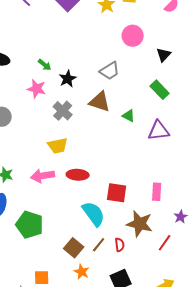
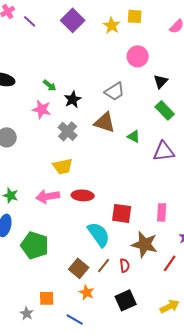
black triangle: (164, 55) -> (161, 81), moved

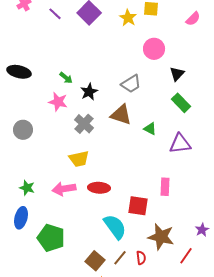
purple line: (30, 21) -> (55, 14), moved
pink rectangle: (162, 212) -> (165, 187), moved

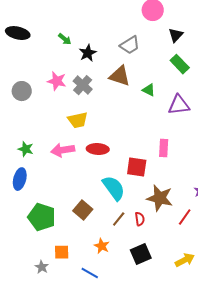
pink star: (58, 102) -> (57, 81), moved
green pentagon: (51, 238) -> (42, 217), moved
brown square: (95, 261) -> (83, 210), moved

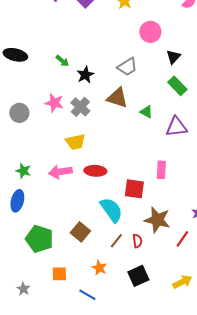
gray star: (42, 267) -> (23, 289), moved

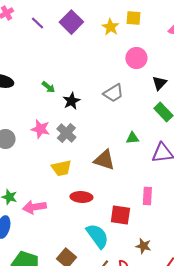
brown triangle: (117, 98) -> (104, 160), moved
green triangle: (146, 112) -> (132, 138), turned -32
pink arrow: (60, 172) -> (34, 207), moved
brown star: (157, 220) -> (143, 246), size x0.6

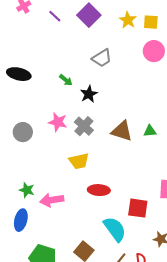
yellow square: (133, 18) -> (151, 22), moved
gray trapezoid: (113, 93) -> (102, 58), moved
brown triangle: (104, 160) -> (122, 131), moved

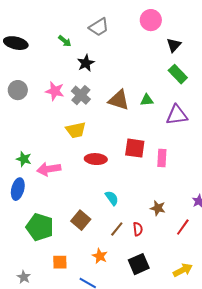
green arrow: (66, 80) -> (65, 41), moved
gray circle: (23, 132) -> (18, 90), moved
red square: (138, 208) -> (135, 148), moved
cyan semicircle: (115, 229) -> (112, 198), size x0.6

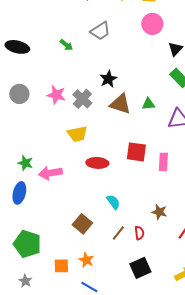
black star: (86, 63) -> (108, 79), moved
green pentagon: (40, 227) -> (27, 244), moved
orange star: (100, 256) -> (86, 260), moved

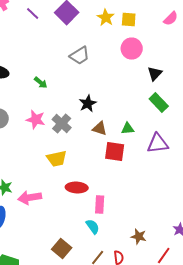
green arrow: (66, 45) -> (41, 82), moved
brown triangle: (120, 104) -> (100, 128), size x0.7
red square: (136, 152) -> (115, 152), moved
pink rectangle: (163, 162) -> (100, 204), moved

